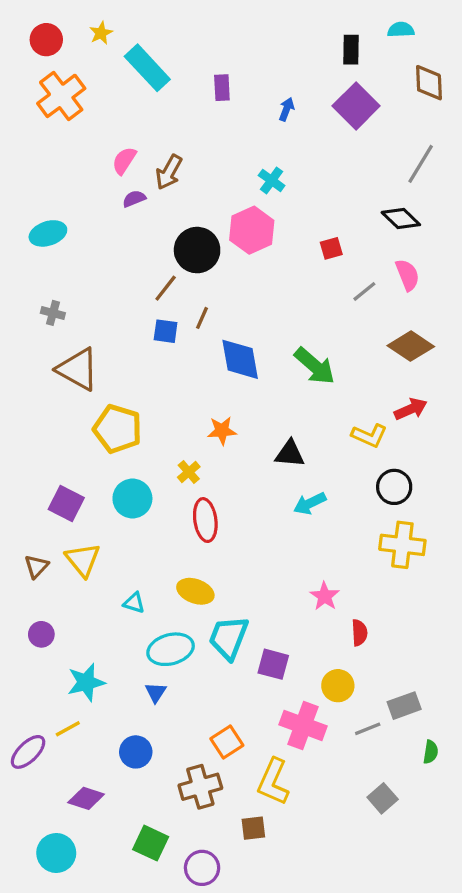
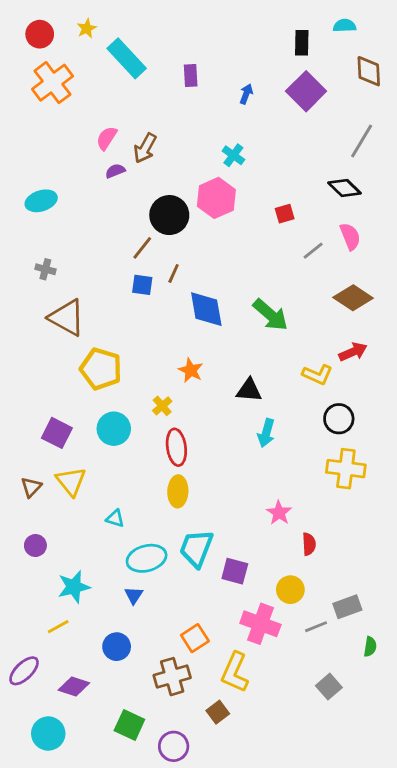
orange star: (222, 431) -> (191, 370), turned 30
cyan arrow: (310, 503) -> (266, 433), turned -48
yellow ellipse: (195, 591) -> (178, 491), moved, turned 72
purple ellipse: (28, 752) -> (24, 671), moved
brown square: (253, 828) -> (218, 712), turned -30

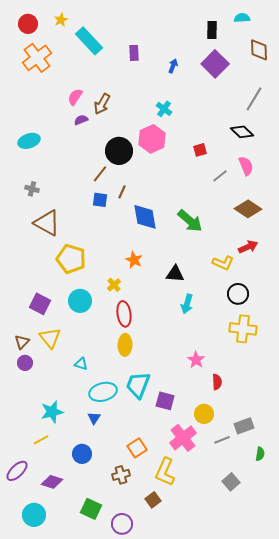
purple circle: (35, 546) -> (25, 363), moved
pink cross: (260, 624) -> (183, 438), turned 32
brown cross: (172, 677) -> (121, 475), size x0.7

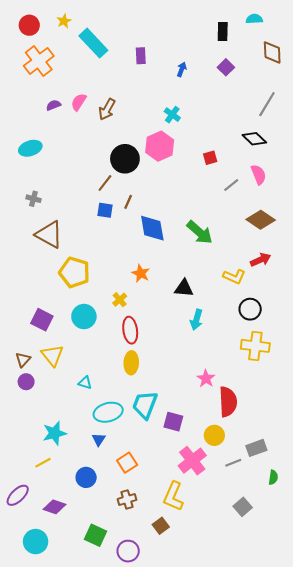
purple square: (215, 64) -> (226, 67), size x0.6
purple semicircle: (81, 120) -> (53, 105), moved
red semicircle: (217, 382) -> (228, 402), size x1.8
orange square: (137, 448) -> (127, 463), moved

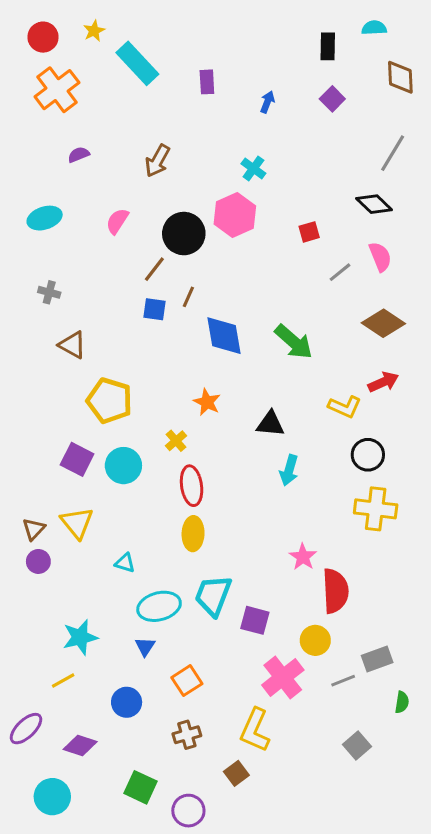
pink semicircle: (79, 102) -> (117, 221), moved
brown triangle: (49, 234) -> (72, 345), size x0.7
purple square: (42, 320) -> (77, 459), moved

